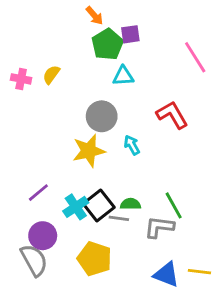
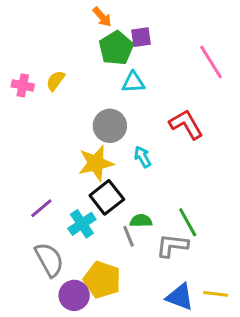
black square: (99, 205) -> (107, 197), moved
gray line: (119, 218) -> (129, 236), turned 60
purple circle: (43, 236) -> (74, 295), moved
gray semicircle: (34, 260) -> (49, 260), moved

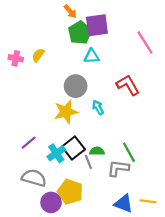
purple square: (141, 37) -> (97, 25), size x1.6
black square: (107, 197) -> (73, 148), moved
gray semicircle: (49, 260) -> (34, 178), turned -45

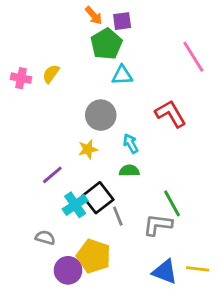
purple square: (97, 25) -> (122, 21), moved, size x0.6
yellow star: (66, 112) -> (88, 149), size x0.6
purple line: (29, 143) -> (52, 175), moved
green semicircle: (97, 151) -> (129, 171), moved
gray semicircle: (34, 178) -> (45, 238), size x0.6

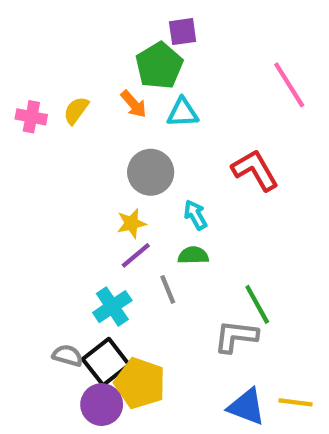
orange arrow: (94, 15) -> (134, 104), moved
purple line: (52, 175) -> (136, 255), moved
black square: (98, 198) -> (106, 362), moved
gray line: (118, 216) -> (168, 289), moved

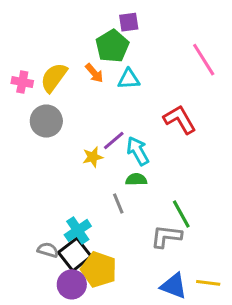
yellow semicircle: (76, 110) -> (54, 78), size x1.5
gray circle: (151, 172) -> (46, 121), moved
cyan arrow: (195, 215) -> (138, 151), size x1.4
purple line: (136, 255) -> (114, 141), moved
cyan cross: (112, 307) -> (78, 230), moved

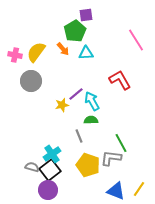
yellow pentagon: (99, 269) -> (88, 165), moved
yellow line: (208, 283) -> (139, 189), turned -63

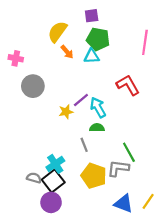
green pentagon: (75, 31) -> (98, 39), moved, turned -30
pink line: (136, 40) -> (145, 42), turned 40
yellow semicircle: (36, 52) -> (57, 32), moved

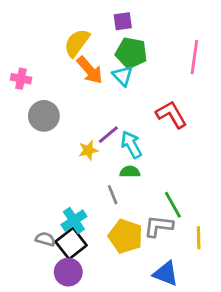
orange arrow: (67, 52) -> (90, 70), size x1.5
cyan triangle: (92, 56) -> (123, 76), turned 49
yellow line: (148, 201) -> (199, 238), moved, turned -35

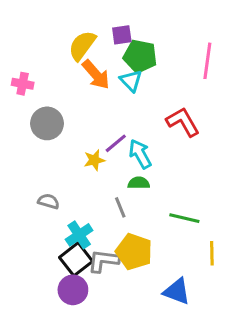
purple square: (123, 21) -> (122, 35), moved
green line: (173, 205) -> (184, 218), turned -48
gray L-shape: (159, 226) -> (103, 261), moved
gray semicircle: (45, 239) -> (49, 201), moved

